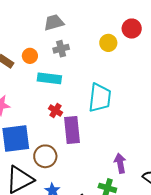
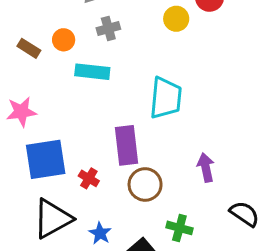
red cross: (56, 111) -> (89, 178), moved
brown circle: (45, 156) -> (145, 184), moved
purple arrow: (120, 163) -> (206, 167), moved

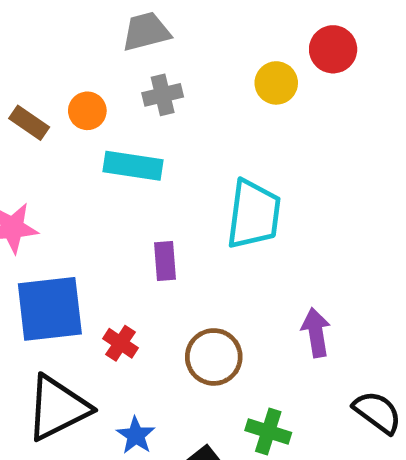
purple rectangle: (127, 145) -> (165, 261), moved, size x0.6

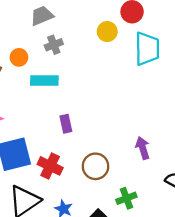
cyan trapezoid: (254, 214) -> (147, 49), moved
red cross: (120, 343) -> (50, 166), size x1.5
green cross: (268, 432) -> (126, 198), turned -30

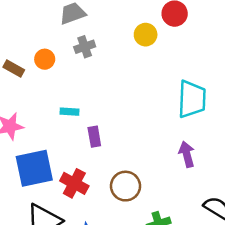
cyan trapezoid: (147, 49) -> (192, 99), moved
cyan rectangle: (44, 80) -> (69, 112), moved, size x0.6
purple arrow: (143, 148) -> (187, 154), moved

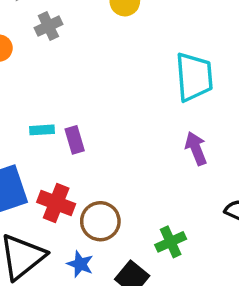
cyan rectangle: (69, 112) -> (42, 130), moved
brown circle: (125, 186) -> (100, 221), moved

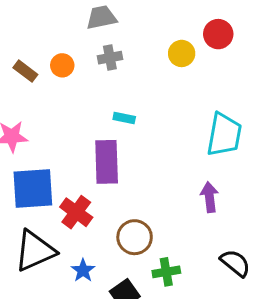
cyan rectangle: (42, 130) -> (124, 118), moved
purple rectangle: (75, 140) -> (107, 162), size x1.8
brown circle: (100, 221) -> (135, 237), moved

